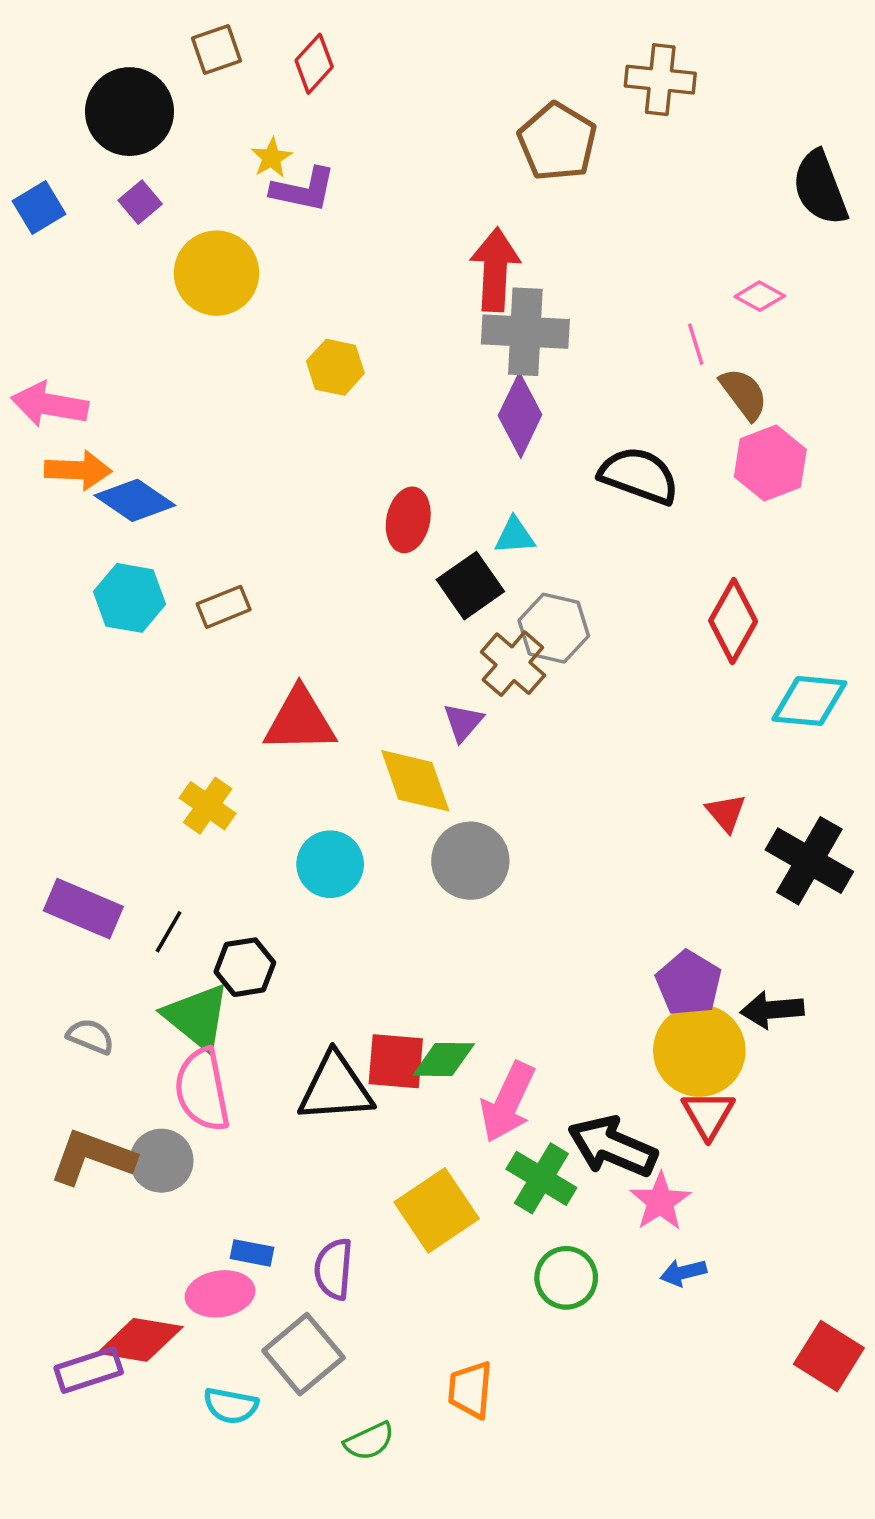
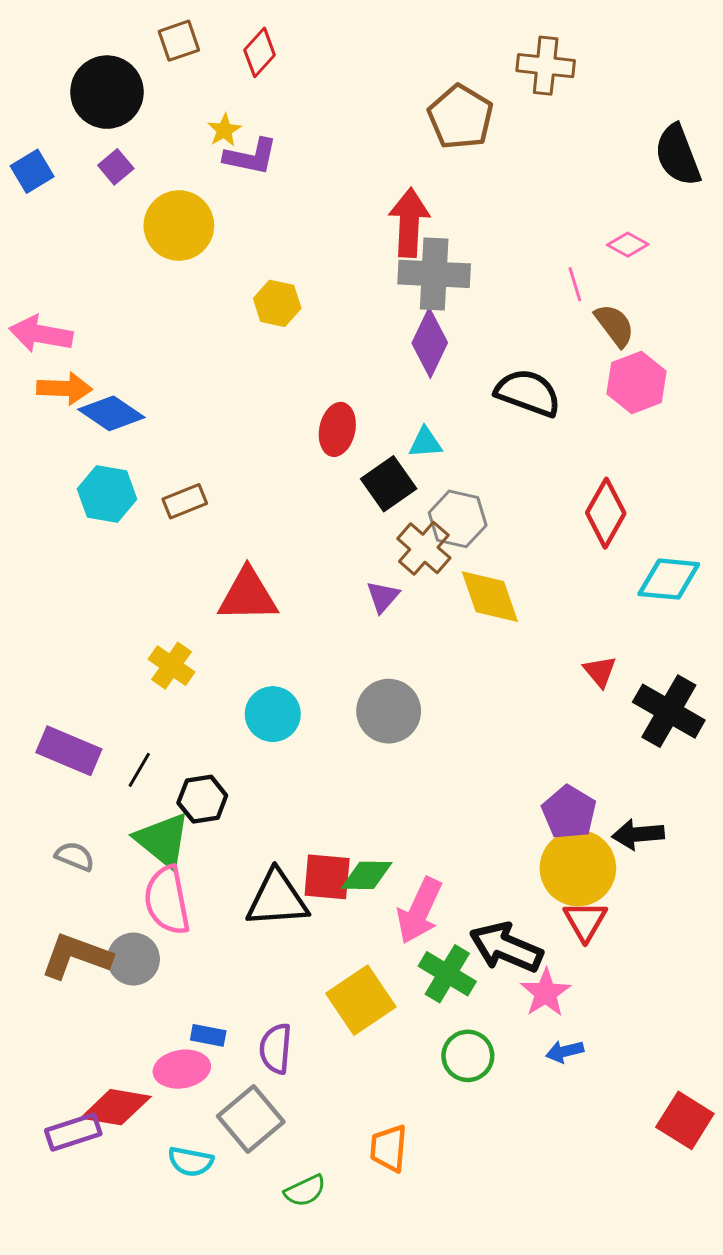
yellow diamond: (415, 781) -> (490, 597), moved

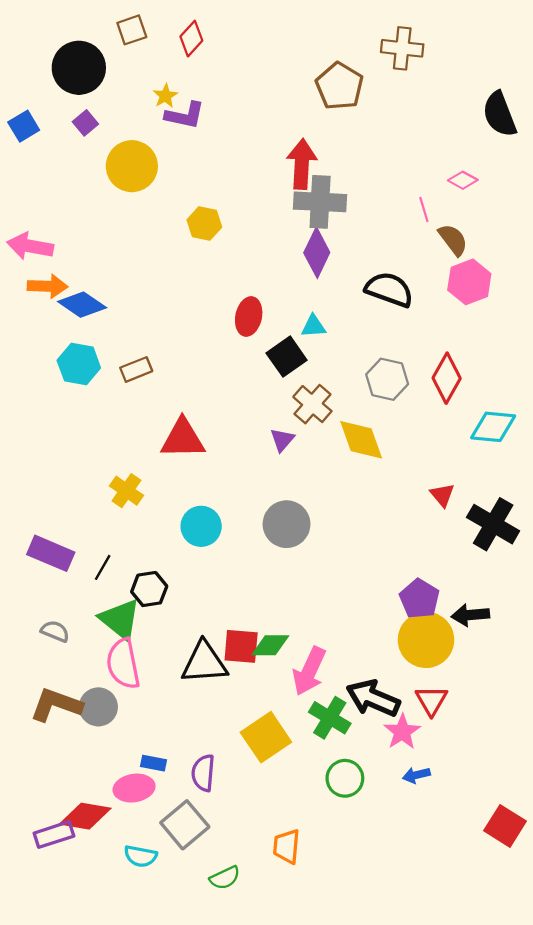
gray hexagon: (458, 519) -> (387, 379), moved
red triangle: (585, 921) -> (431, 700), moved

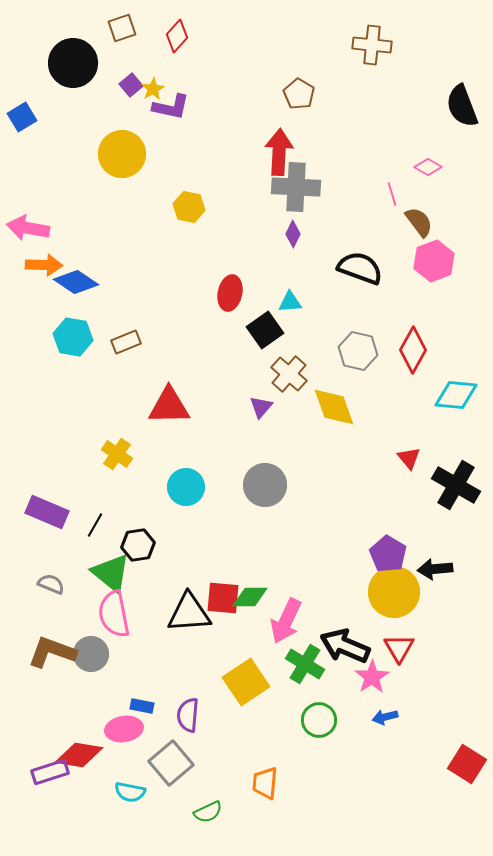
brown pentagon: (340, 86) -> (299, 94), moved, size x0.7
purple square: (85, 123) -> (131, 85), moved
purple diamond: (317, 253) -> (293, 234), size x0.6

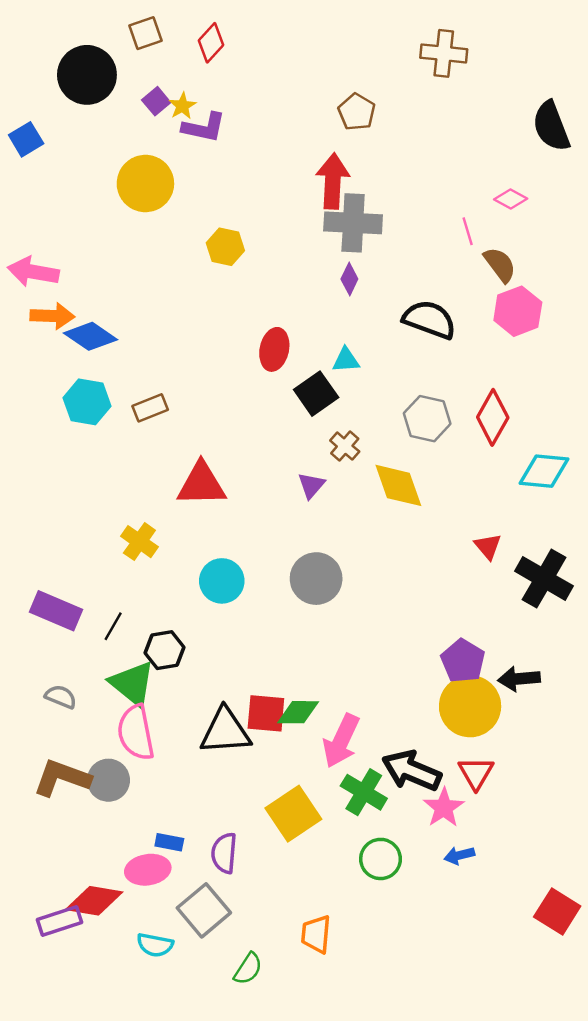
brown cross: (289, 374) -> (345, 446), size x0.7
green semicircle: (208, 812) -> (248, 969), turned -32

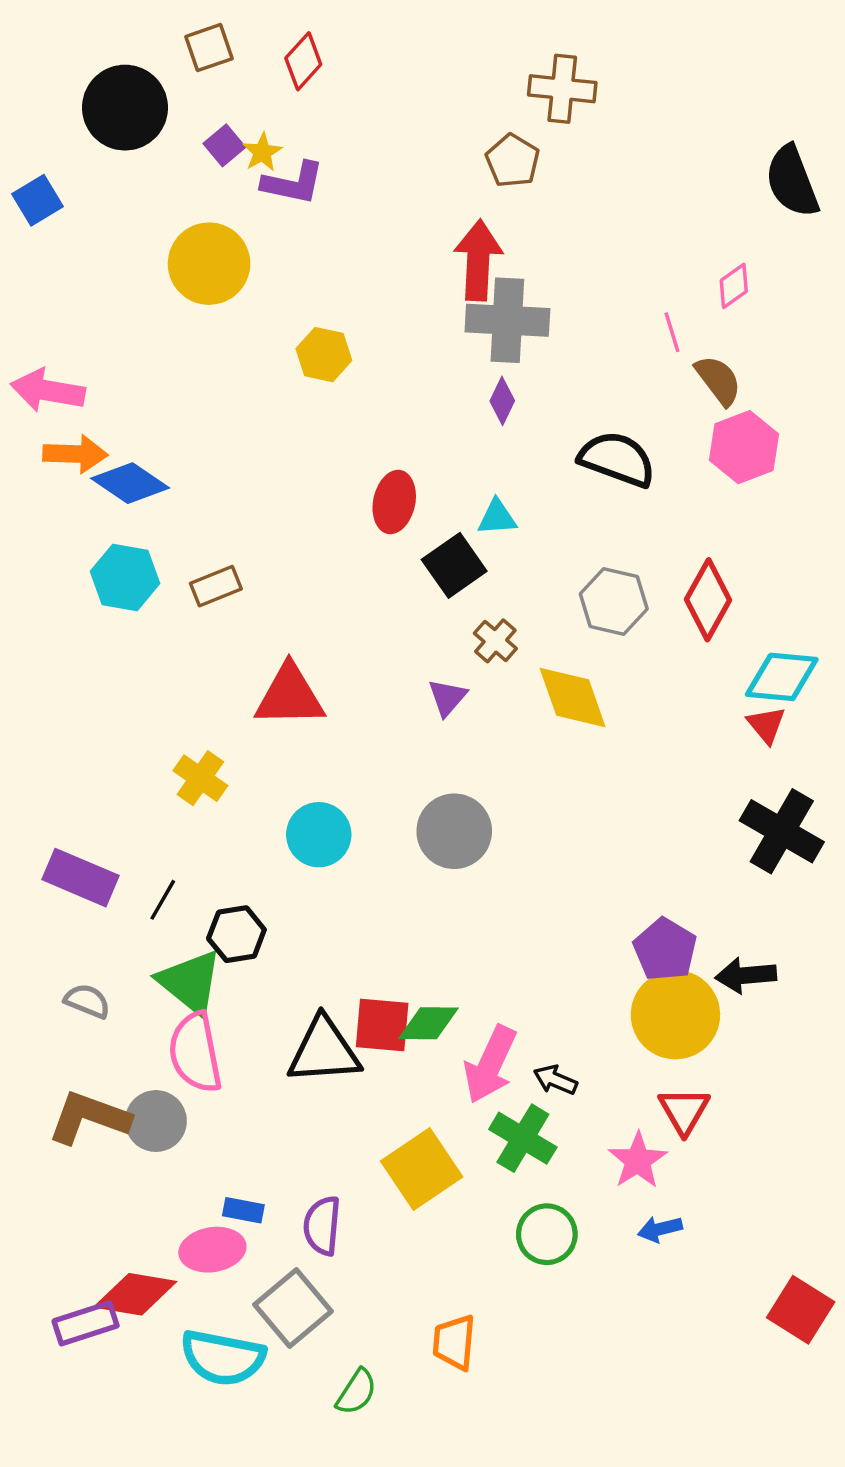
brown cross: (444, 53) -> (562, 89), moved
pink diamond: (511, 199) -> (734, 286), turned -64
red triangle: (488, 546) -> (766, 725), moved
black arrow: (412, 771) -> (555, 1080), moved, size x0.5
cyan semicircle: (155, 945) -> (223, 1358), size x1.6

